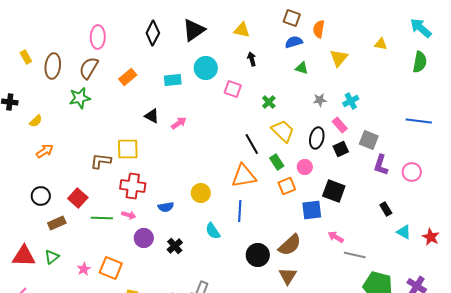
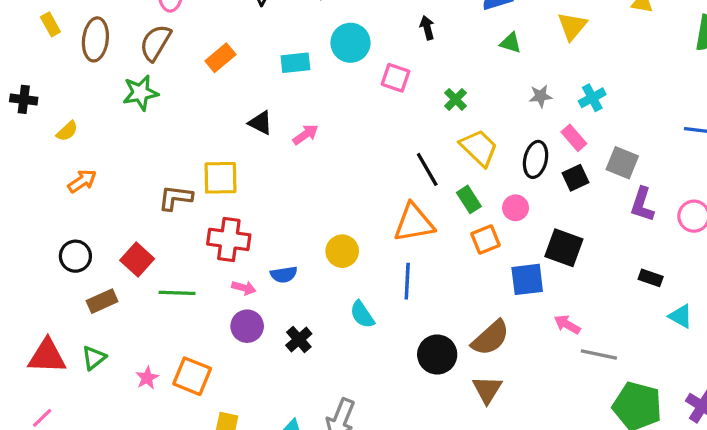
black rectangle: (386, 209) -> (651, 278), turned -40
pink arrow: (129, 215) -> (244, 288), moved

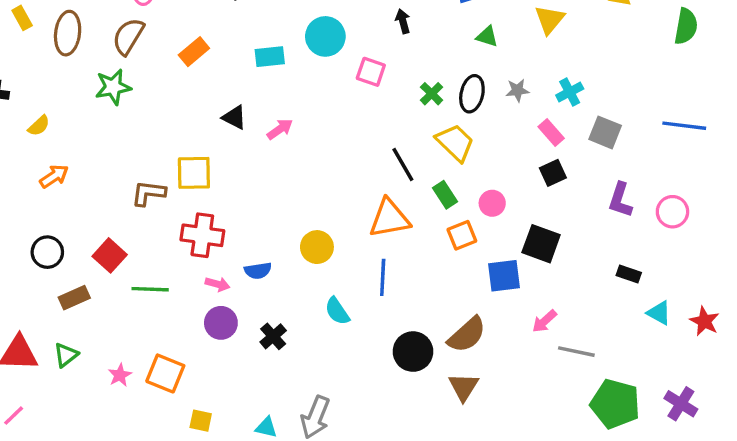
black ellipse: (536, 159) -> (472, 94), moved
gray square: (622, 163) -> (605, 132), moved
pink arrow: (567, 324) -> (544, 321), turned -72

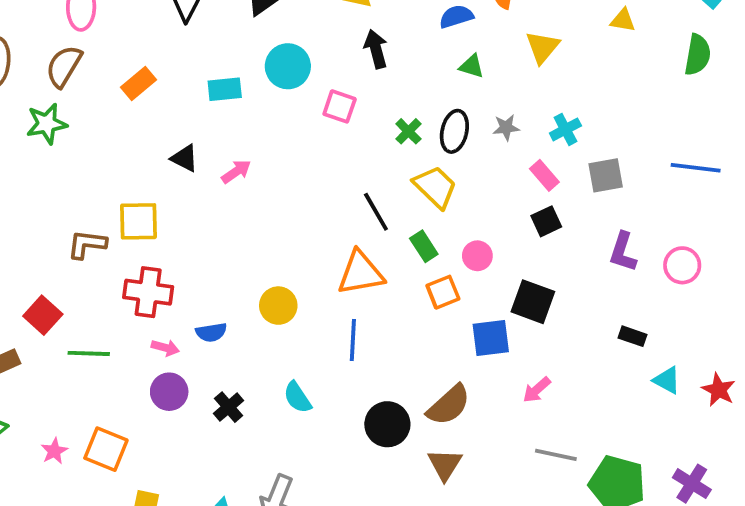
black arrow: (403, 21) -> (376, 49), size x1.4
gray square: (605, 132) -> (606, 175), turned -32
cyan semicircle: (337, 311) -> (297, 397), moved
gray line: (576, 352) -> (556, 455), moved

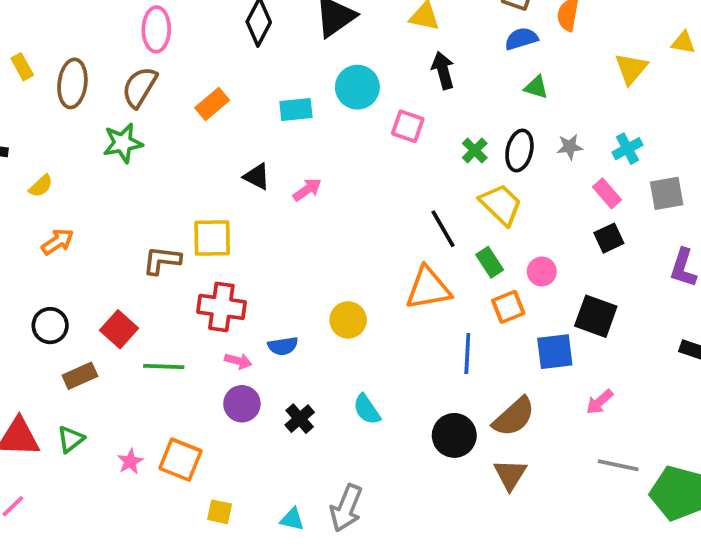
yellow triangle: (542, 47) -> (631, 69), moved
blue line: (353, 340) -> (467, 353), moved

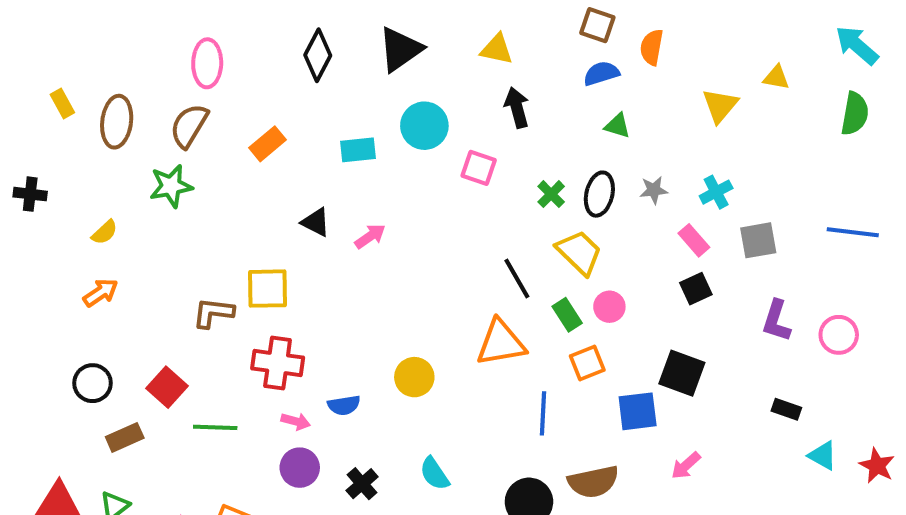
yellow semicircle: (41, 186) -> (105, 232), moved
pink circle: (542, 272) -> (609, 307), moved
brown semicircle: (514, 417) -> (593, 482), turned 30

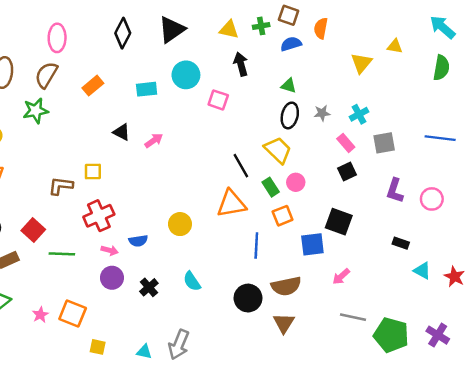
green triangle: (617, 126) -> (289, 86), moved
green cross: (551, 194) -> (261, 26), moved, turned 35
yellow square: (267, 289) -> (93, 172), size x0.7
red cross: (278, 363) -> (99, 216), turned -32

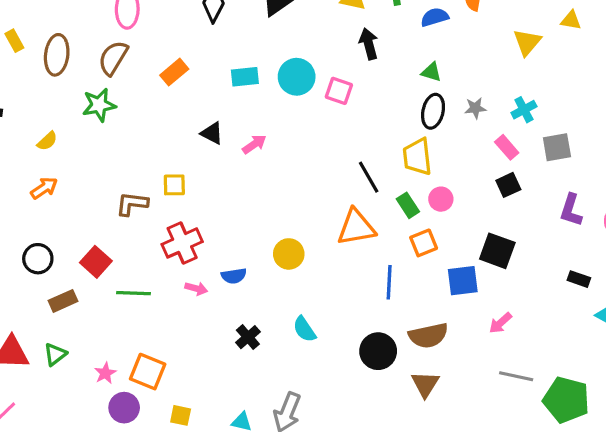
cyan circle: (186, 75) -> (297, 77), moved
yellow trapezoid: (278, 150) -> (417, 157), turned -140
purple circle: (112, 278) -> (124, 408), moved

